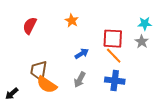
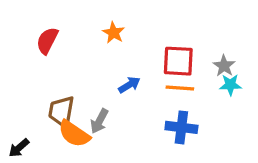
cyan star: (145, 24) -> (230, 85), moved
orange line: (114, 56) -> (180, 88), turned -42
gray arrow: (80, 80) -> (99, 121), moved

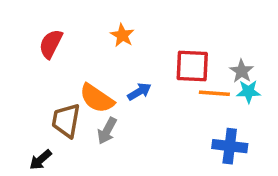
orange line: (180, 88) -> (214, 93), moved
blue cross: (181, 127) -> (230, 146), moved
orange semicircle: (74, 134) -> (97, 98), moved
black arrow: (19, 148) -> (41, 160), moved

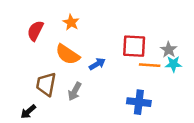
orange star: (122, 35) -> (71, 22), moved
orange semicircle: (97, 98) -> (68, 54), moved
blue cross: (230, 146) -> (139, 102), moved

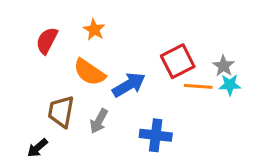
red square: (134, 46) -> (178, 61), turned -30
blue arrow: (97, 64) -> (129, 85), size x1.5
blue cross: (139, 102) -> (156, 135), moved

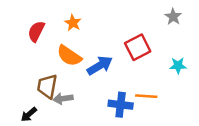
gray star: (223, 66) -> (173, 17), moved
orange line: (198, 86) -> (146, 96), moved
gray arrow: (99, 121) -> (63, 99), moved, turned 54

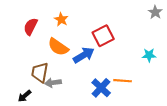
gray star: (173, 17) -> (155, 12), moved
red square: (138, 47) -> (103, 36), moved
blue cross: (121, 105) -> (101, 88), turned 36

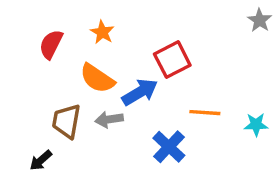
cyan star: (149, 55) -> (256, 125), moved
orange line: (123, 81) -> (205, 113), moved
gray arrow: (53, 83) -> (109, 119), moved

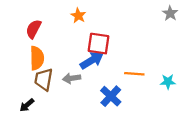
orange star: (102, 32) -> (78, 16), moved
red square: (172, 60) -> (98, 44), moved, turned 35
orange semicircle: (97, 78) -> (37, 58), moved, turned -125

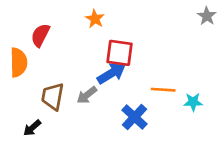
orange semicircle: (37, 58) -> (19, 62), moved
gray arrow: (72, 78) -> (87, 95), turned -30
cyan star: (168, 82) -> (193, 102), moved

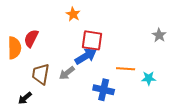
gray star: (207, 16) -> (159, 35), moved
red semicircle: (40, 35) -> (31, 38), moved
blue cross: (134, 117) -> (104, 90), turned -30

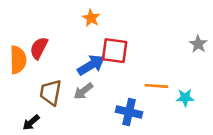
blue arrow: (86, 56) -> (91, 65), moved

